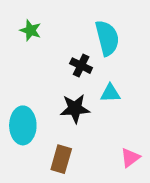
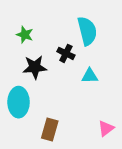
green star: (31, 30) -> (25, 35), moved
black star: (75, 109) -> (35, 67), moved

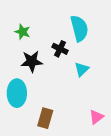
cyan triangle: (90, 76) -> (82, 69), turned -42

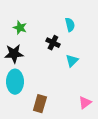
cyan semicircle: (79, 28) -> (70, 25), size x0.6
black star: (32, 61) -> (14, 54), moved

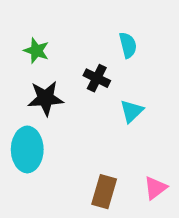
black star: (14, 54) -> (46, 98), moved
brown rectangle: (40, 104) -> (104, 192), moved

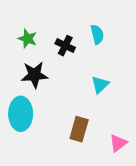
black cross: (97, 78) -> (65, 46), moved
brown rectangle: (104, 192) -> (79, 129), moved

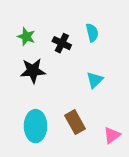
cyan ellipse: (21, 114) -> (36, 126), moved
brown rectangle: (79, 129) -> (75, 122), turned -45

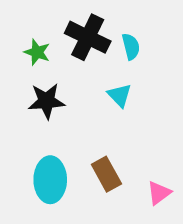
black cross: (62, 43) -> (88, 37), moved, size x1.6
cyan triangle: (95, 80) -> (120, 95), moved, turned -30

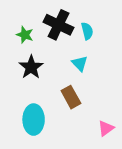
black star: (46, 101) -> (31, 67), turned -30
brown rectangle: (106, 174) -> (71, 97), moved

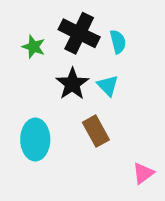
black star: (31, 67) -> (72, 84), moved
cyan ellipse: (34, 120) -> (35, 139), moved

